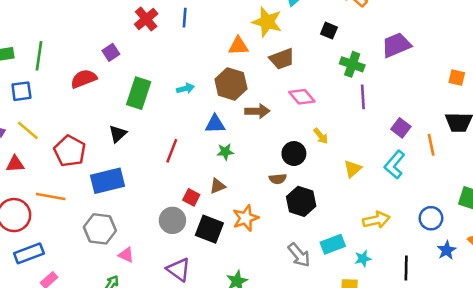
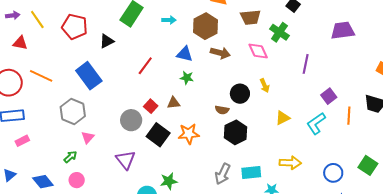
green cross: (352, 64) -> (279, 32), moved
red pentagon: (70, 151) -> (75, 27), moved, turned -30
blue rectangle: (108, 181) -> (89, 76), turned 52
pink triangle: (126, 255) -> (88, 137), turned 32
gray arrow: (299, 255) -> (223, 174), turned 50

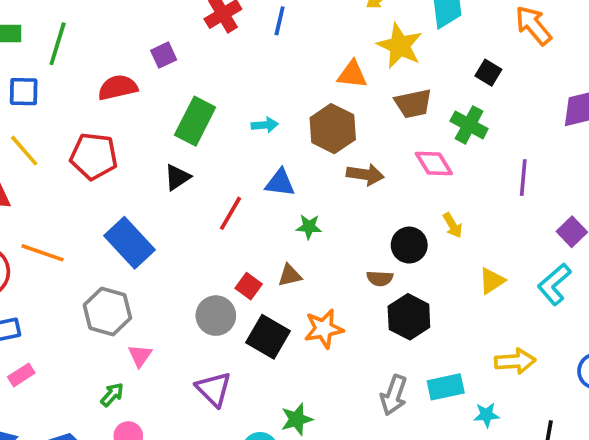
black triangle: (107, 41) -> (177, 177), moved
blue triangle: (185, 54) -> (280, 183), moved

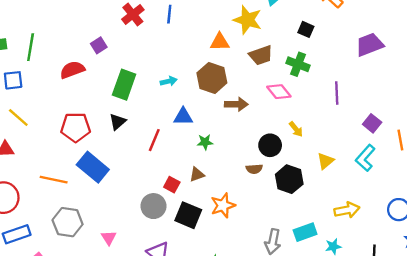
red pentagon: (94, 156) -> (76, 127), moved
orange line: (43, 253) -> (54, 180), moved
gray hexagon: (107, 312) -> (68, 222), moved
black hexagon: (409, 317) -> (289, 179), moved

